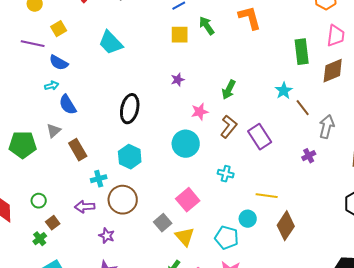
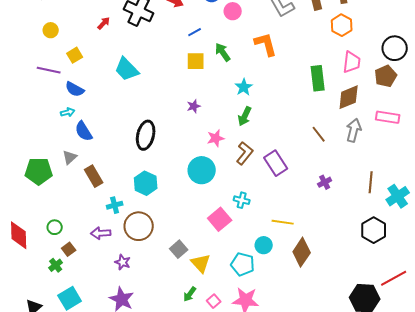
cyan star: (284, 91) -> (244, 87), moved
gray arrow: (327, 127) -> (354, 130), moved
pink square: (188, 200) -> (220, 219), moved

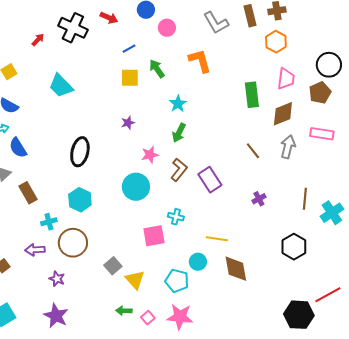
pink square: (220, 219) -> (154, 236), turned 30
black hexagon: (374, 230) -> (294, 247), moved
brown diamond: (302, 252) -> (236, 269), turned -44
green arrow: (190, 294) -> (124, 311), turned 56

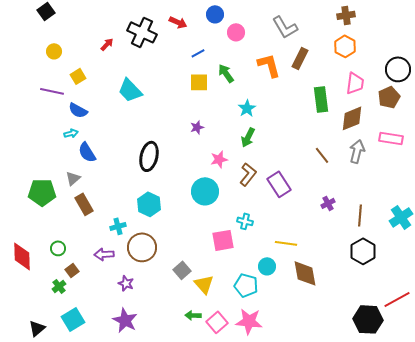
brown rectangle: (250, 16) -> (300, 58), moved, turned 40
brown rectangle: (28, 193) -> (84, 204), moved
brown line: (305, 199) -> (360, 215), moved
pink square: (148, 318) -> (217, 322), size x1.5

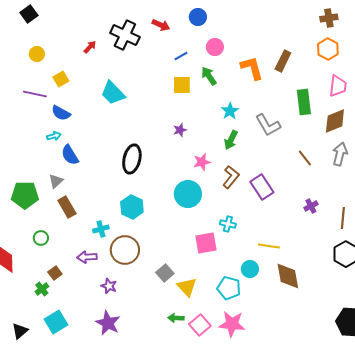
gray L-shape: (285, 27) -> (268, 125), moved
pink circle: (236, 32) -> (215, 47), moved
green circle: (58, 248) -> (41, 238), moved

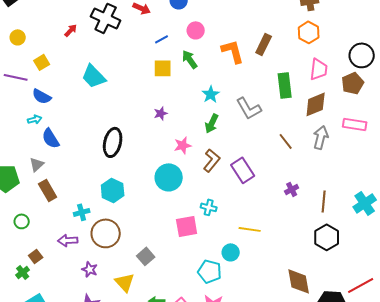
brown diamond: (288, 276) -> (299, 281), moved
yellow triangle: (187, 287) -> (125, 282), moved

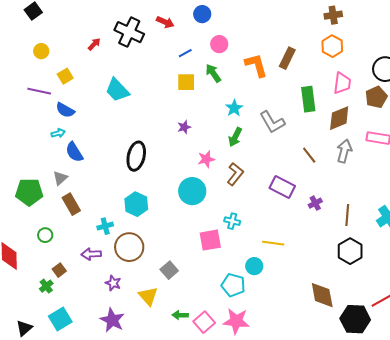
purple rectangle: (243, 170) -> (282, 187), moved, turned -30

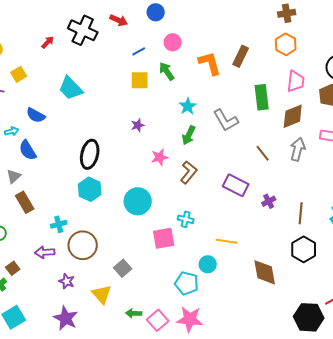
blue semicircle: (65, 110) -> (36, 115), moved
cyan circle: (192, 191) -> (138, 201), moved
cyan hexagon: (136, 204) -> (90, 189), moved
brown diamond: (322, 295) -> (265, 272), moved

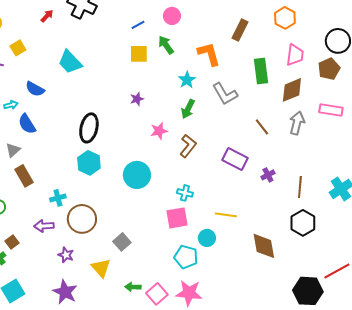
orange L-shape: (210, 63) -> (209, 54), moved
pink square: (164, 238) -> (177, 218), moved

